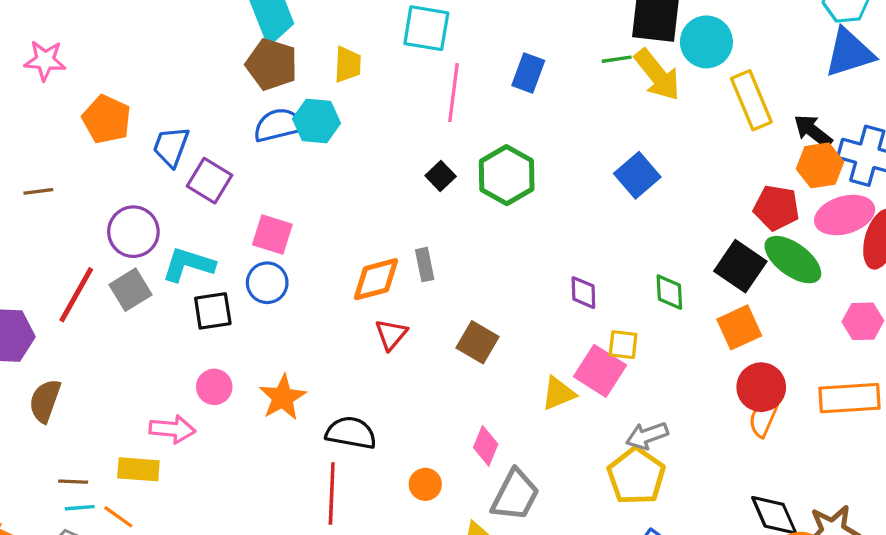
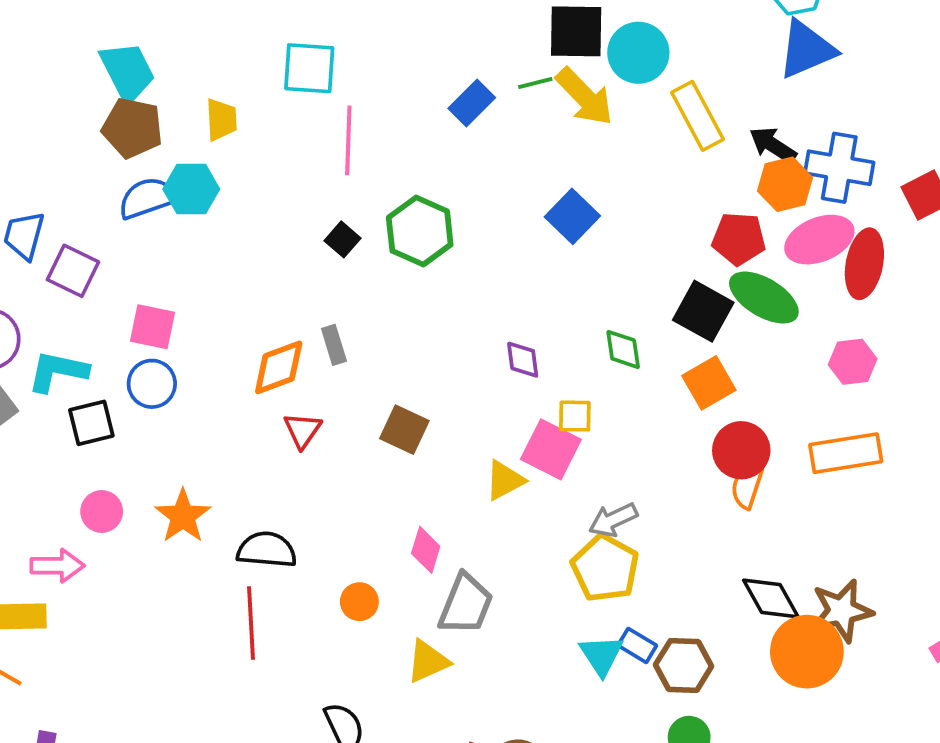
blue rectangle: (528, 73) -> (472, 103), moved, turned 30

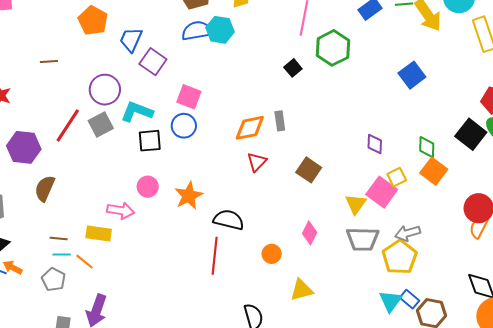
green hexagon: (420, 231) -> (333, 48), moved
orange square: (709, 383) -> (434, 171), moved, turned -32
yellow square: (575, 416) -> (397, 177), turned -36
yellow triangle: (505, 480) -> (356, 204), turned -35
gray trapezoid: (466, 604) -> (363, 239), moved, turned 60

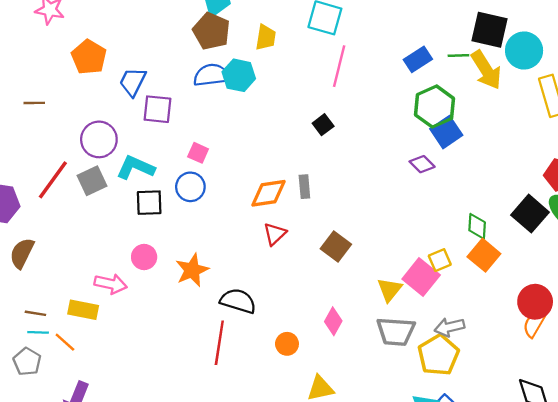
green hexagon: (333, 48) -> (434, 107), moved
purple square: (153, 62) -> (157, 109), turned -32
blue square: (412, 75) -> (446, 132), moved
pink square: (189, 97) -> (198, 153), size x0.7
purple diamond: (375, 144) -> (422, 164), moved, turned -50

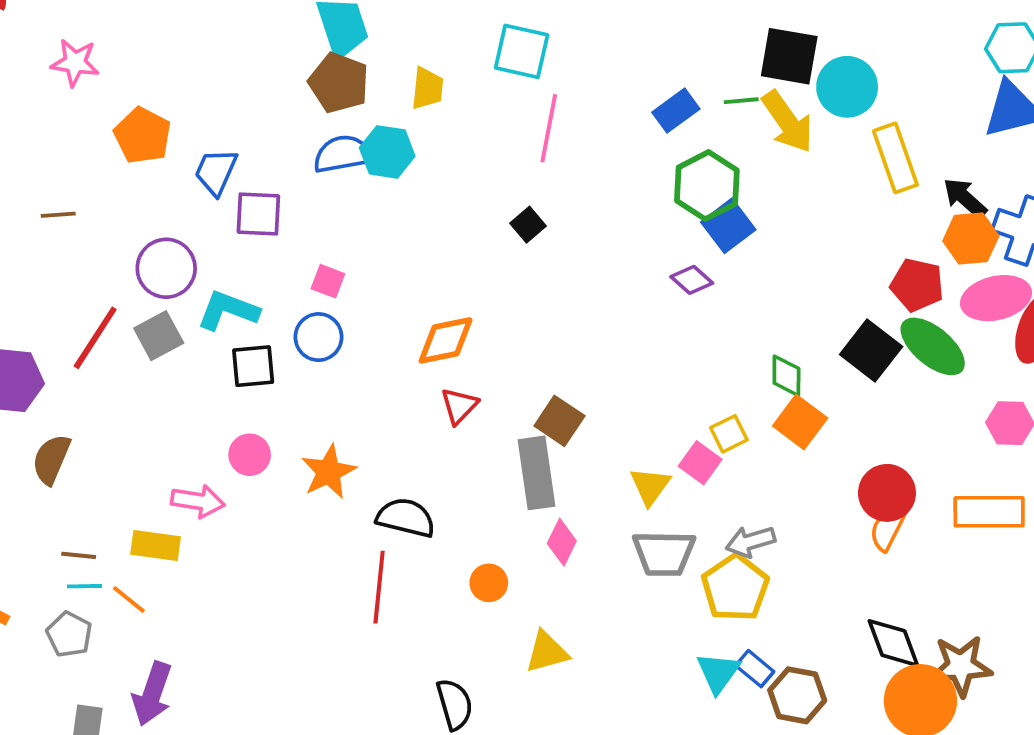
gray rectangle: (304, 187) -> (537, 473), moved, size x1.8
pink square: (421, 277) -> (700, 463), size x0.7

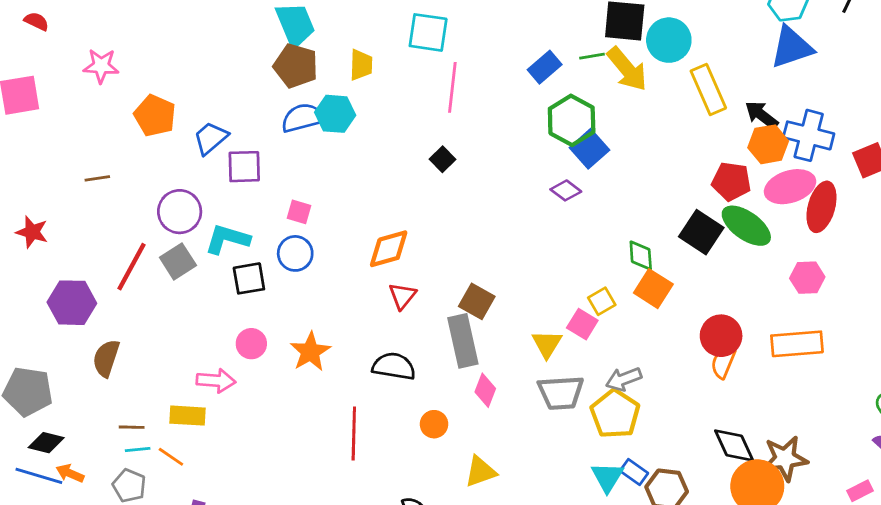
blue trapezoid: (216, 172) -> (211, 138), turned 30
black semicircle: (406, 518) -> (394, 366), moved

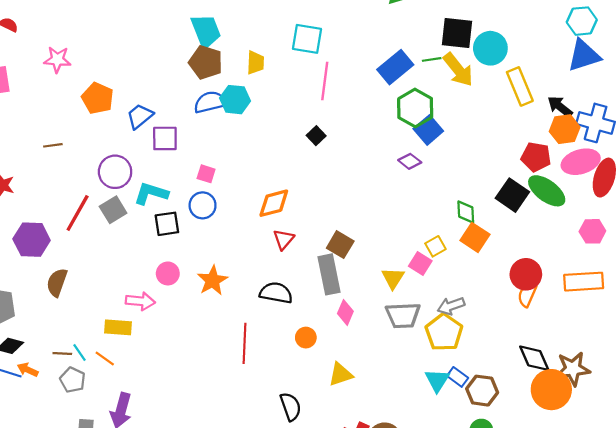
blue rectangle: (545, 67) -> (395, 67), size x1.4
brown line: (132, 427) -> (62, 353), moved
cyan line: (138, 449) -> (80, 352), turned 60

